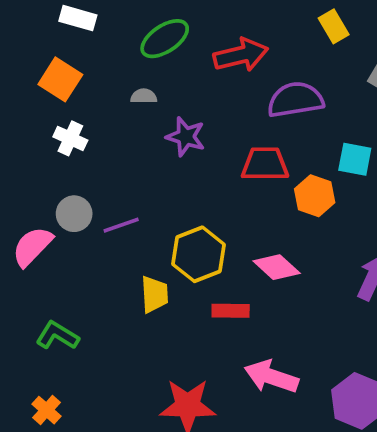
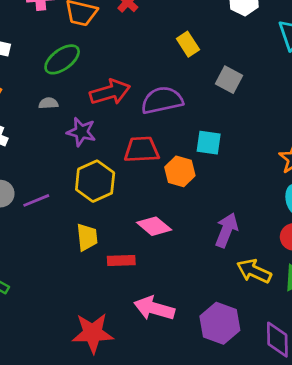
red arrow: (241, 55) -> (110, 92), moved
yellow hexagon: (198, 254) -> (95, 181), moved
yellow trapezoid: (154, 294) -> (87, 237), moved

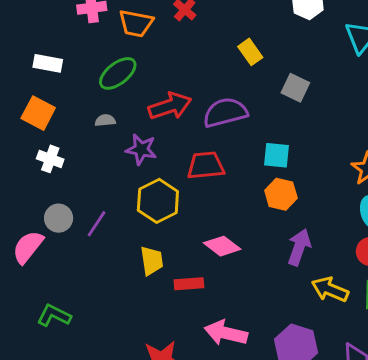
orange hexagon: (180, 171) -> (281, 194), moved
purple line: (36, 200) -> (96, 224), turned -32

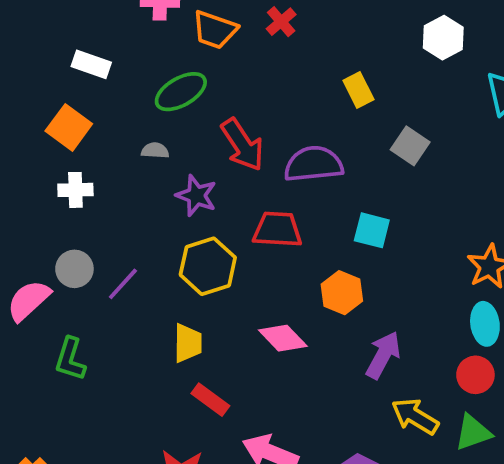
red arrow: (170, 106) -> (242, 145), turned 66
white cross: (50, 159) -> (75, 190), turned -30
orange hexagon: (281, 194) -> (342, 293), moved
red rectangle: (189, 284) -> (210, 400), moved, turned 32
green L-shape: (54, 316) -> (70, 359), moved, turned -108

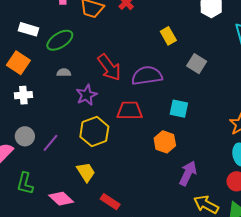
green ellipse: (181, 92) -> (60, 40), moved
purple star: (196, 196) -> (87, 95), turned 30
pink diamond: (283, 338) -> (61, 199), moved
yellow trapezoid: (188, 343) -> (86, 172), turned -30
red rectangle: (210, 400) -> (110, 202), moved

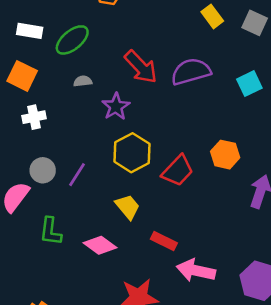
gray square: (197, 64) -> (255, 23), moved
cyan square: (179, 109) -> (249, 84), moved, turned -30
red trapezoid: (130, 111) -> (178, 171), moved, turned 140

